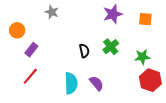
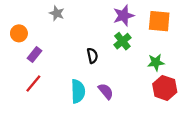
orange square: (145, 19) -> (159, 21), size x1.5
green cross: (111, 47) -> (122, 41), moved

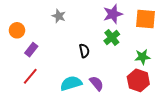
gray star: (57, 13) -> (59, 16), moved
red hexagon: (165, 88) -> (138, 80), moved
cyan semicircle: (78, 91) -> (71, 83), turned -105

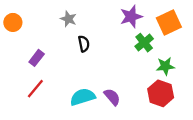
orange square: (145, 19) -> (169, 22), turned -30
orange circle: (17, 30) -> (13, 22), moved
green cross: (112, 37) -> (144, 43), moved
black semicircle: (84, 51) -> (84, 44), moved

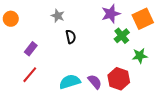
red hexagon: (161, 93) -> (119, 79), moved

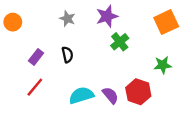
purple star: (111, 14) -> (107, 16), moved
green cross: (122, 36) -> (120, 42), moved
black semicircle: (71, 37) -> (67, 55), moved

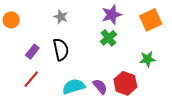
purple star: (107, 16) -> (112, 15), moved
black semicircle: (67, 55) -> (61, 50), size x1.5

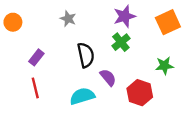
black semicircle: (61, 50) -> (86, 55), moved
red line: (31, 79) -> (35, 88), turned -54
purple semicircle: (100, 87) -> (108, 77), moved

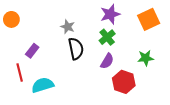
gray star: (68, 19) -> (68, 27), moved
purple semicircle: (108, 77) -> (107, 61), moved, turned 70
red line: (35, 88) -> (20, 73), moved
cyan semicircle: (82, 96) -> (43, 85), moved

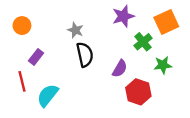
orange circle: (11, 19) -> (22, 26), moved
green cross: (107, 37) -> (143, 42), moved
cyan semicircle: (43, 85) -> (48, 95), turned -35

